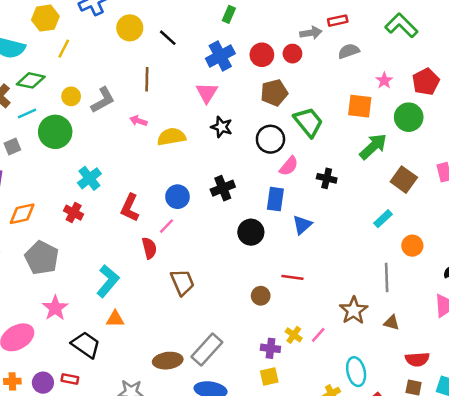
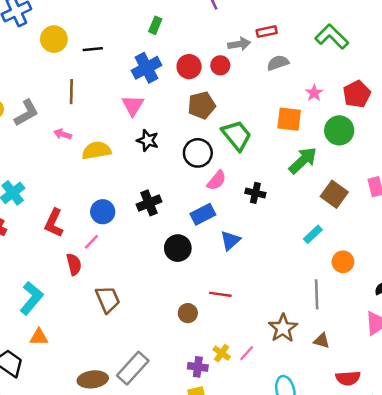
black line: (168, 38) -> (93, 49), turned -48
blue rectangle: (275, 199) -> (203, 214), turned 55

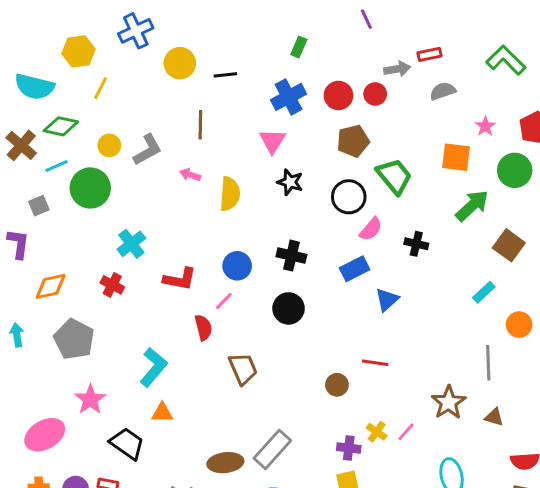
yellow semicircle: (96, 150) -> (230, 194), turned 104
black cross: (149, 203) -> (291, 256), turned 35
red L-shape: (54, 223) -> (180, 279), turned -104
black circle: (178, 248) -> (289, 308), moved

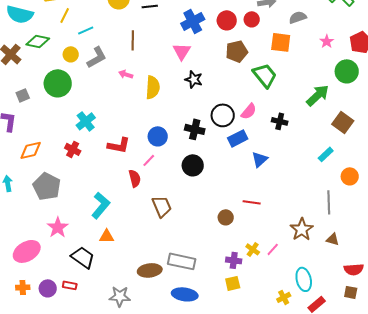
orange square: (456, 157) -> (281, 42), moved
cyan line: (56, 166) -> (86, 30), moved
black circle: (349, 197) -> (223, 115), moved
gray rectangle: (272, 449) -> (182, 261), turned 60

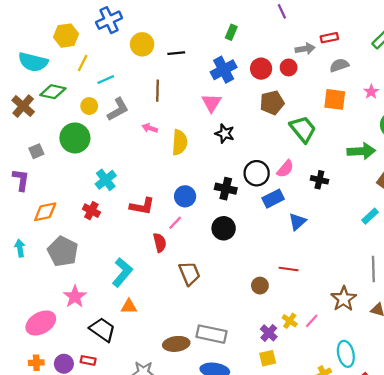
orange square: (281, 42) -> (335, 99), moved
green arrow: (318, 95) -> (361, 151), turned 40
purple cross: (234, 260) -> (269, 333), turned 35

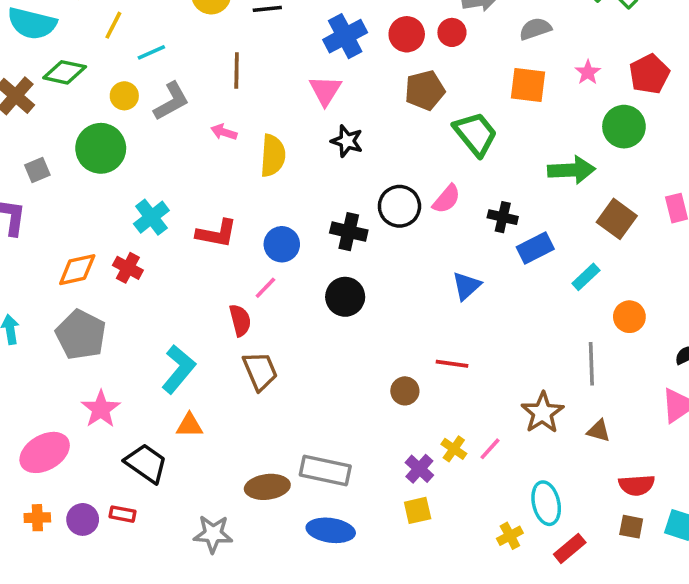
blue rectangle: (273, 199) -> (535, 248), moved
red L-shape: (142, 206) -> (217, 233), moved
orange diamond: (45, 212) -> (77, 270), moved
brown trapezoid: (189, 273) -> (260, 371), moved

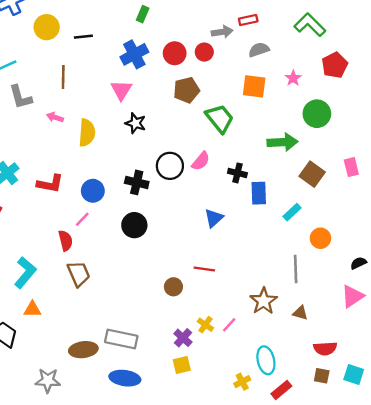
red pentagon: (649, 74) -> (335, 65), moved
gray L-shape: (171, 101) -> (21, 97), turned 104
blue rectangle: (535, 248) -> (259, 193), turned -65

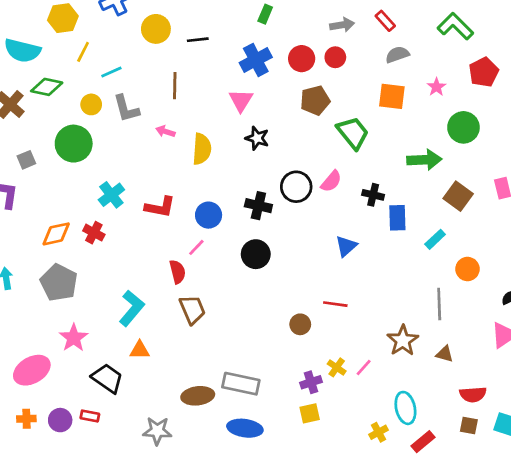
red rectangle: (248, 20) -> (385, 21), turned 60
gray arrow: (222, 32) -> (342, 25), moved
purple cross: (183, 338) -> (311, 382), turned 30

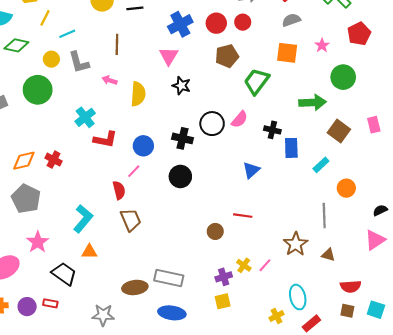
green trapezoid: (353, 133) -> (256, 81), turned -104
cyan cross: (111, 195) -> (85, 117), moved

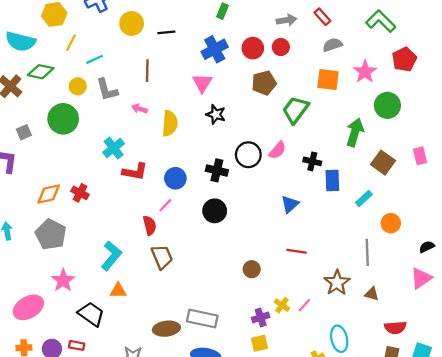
pink star: (322, 45) -> (365, 72), size x1.5
green arrow: (313, 102) -> (355, 132), turned -70
red line: (243, 216) -> (297, 251), moved

